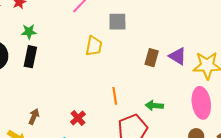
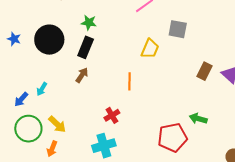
orange line: (115, 96) -> (129, 81), moved
brown arrow: (34, 117) -> (82, 75), moved
red cross: (78, 118) -> (112, 115), moved

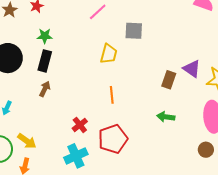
brown rectangle: (204, 71) -> (169, 80), moved
orange line: (129, 81) -> (112, 95), moved
red pentagon: (173, 137) -> (113, 139), moved

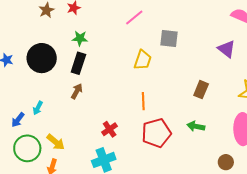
purple triangle: (192, 69) -> (227, 49), moved
red pentagon: (113, 139) -> (156, 133), moved
brown circle: (206, 150) -> (226, 162), moved

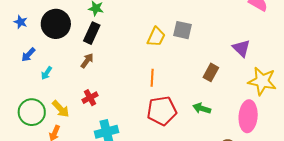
gray square: (169, 39) -> (183, 30), moved
purple triangle: (227, 49) -> (241, 48), moved
blue arrow: (18, 120) -> (28, 55), moved
red cross: (110, 129) -> (90, 98), moved

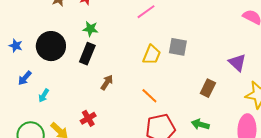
brown arrow: (87, 61) -> (107, 82), moved
orange line: (152, 78) -> (149, 96), turned -48

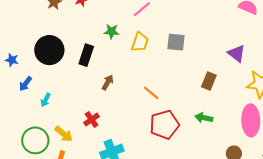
green star: (90, 29) -> (111, 31), moved
blue star: (16, 46) -> (12, 60), moved
yellow trapezoid: (152, 55) -> (140, 42), moved

